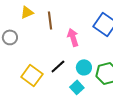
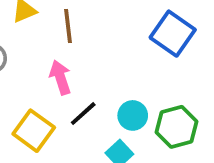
pink arrow: (73, 37) -> (60, 77), moved

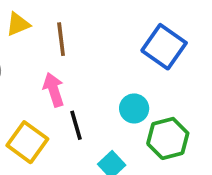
black line: (83, 114) -> (76, 125), turned -64
cyan circle: (133, 115) -> (134, 108), moved

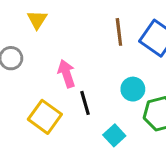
yellow triangle: (18, 24) -> (37, 20), turned -35
brown line: (61, 39) -> (119, 32), moved

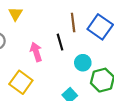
black line: (85, 103) -> (60, 42), moved

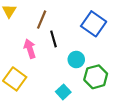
brown line: (73, 23) -> (42, 20), moved, turned 30

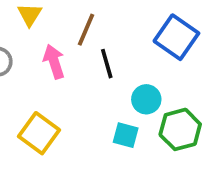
pink arrow: (30, 49) -> (54, 62), moved
cyan square: (63, 92) -> (126, 135), moved, turned -32

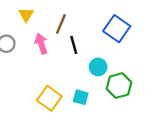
yellow square: (39, 133) -> (49, 98), moved
cyan square: (126, 135) -> (81, 97), moved

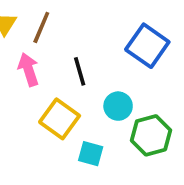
brown line: (61, 24) -> (41, 27), moved
yellow square: (49, 98) -> (60, 119), moved

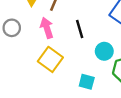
yellow square: (60, 119) -> (50, 59), moved

